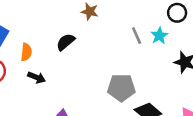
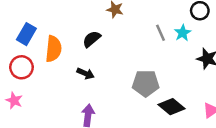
orange semicircle: (26, 52) -> (53, 49), size x1.5
black arrow: (36, 77) -> (85, 73), moved

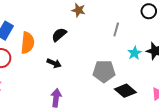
gray line: (160, 33) -> (116, 30), turned 40
cyan star: (183, 33) -> (135, 53), moved

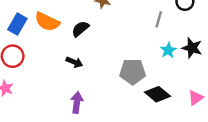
gray line: (116, 30) -> (159, 19), moved
orange semicircle: (28, 43) -> (47, 22), moved, turned 110

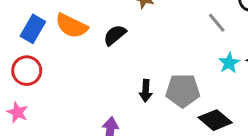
gray line: (159, 19) -> (217, 23), turned -56
black arrow: (74, 62) -> (146, 91), moved, turned 70

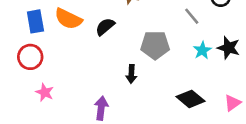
blue rectangle: (33, 29) -> (35, 21), turned -40
gray pentagon: (183, 91) -> (155, 45), moved
pink star: (17, 112) -> (45, 92), moved

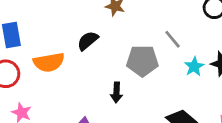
gray line: (192, 16) -> (173, 39), moved
orange semicircle: (68, 19) -> (49, 62), moved, turned -36

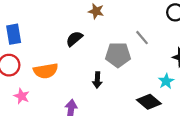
orange semicircle: (49, 62) -> (46, 71), moved
cyan star: (194, 67) -> (166, 81), moved

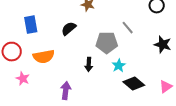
blue rectangle: (14, 34) -> (31, 25), moved
cyan star: (166, 81) -> (119, 66), moved

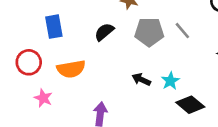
gray pentagon: (107, 43) -> (149, 32), moved
black arrow: (89, 65) -> (141, 80), moved, turned 112

